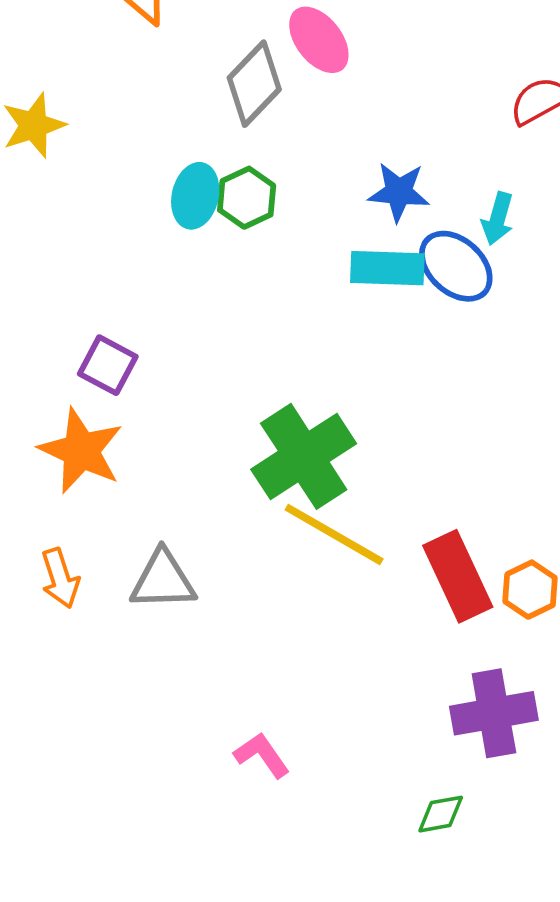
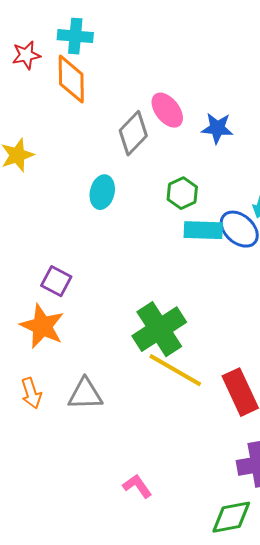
blue star: (399, 192) -> (217, 128), moved
green hexagon: (247, 198) -> (182, 193), moved
green diamond: (441, 814) -> (231, 517), size x1.6

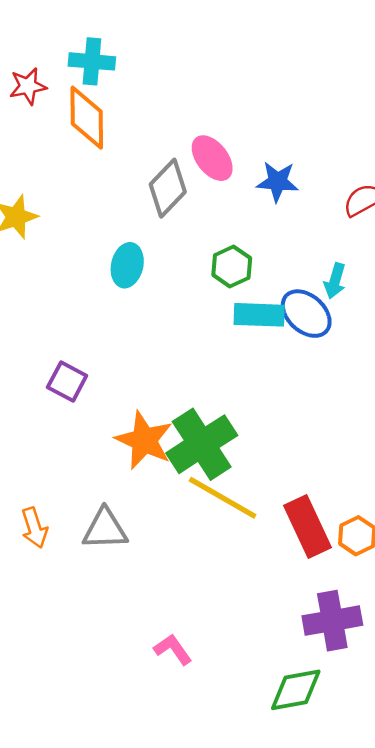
orange star: (42, 326) -> (144, 440), moved

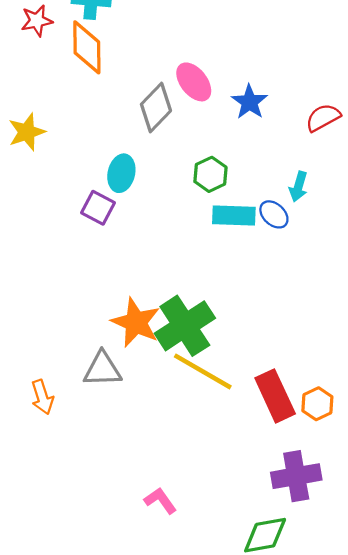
blue star: (277, 182) -> (249, 102), turned 30
blue ellipse: (306, 314) -> (274, 214), size x0.7
purple square: (67, 381) -> (98, 208), moved
gray triangle: (105, 529) -> (102, 369), moved

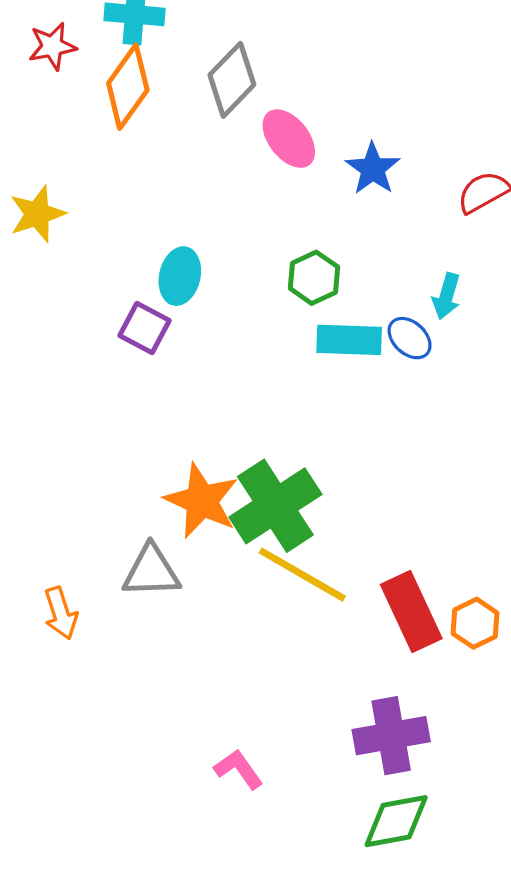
orange diamond: (87, 47) -> (128, 87), turned 36
gray diamond: (156, 108) -> (232, 80), moved
purple cross: (296, 476) -> (391, 736), moved

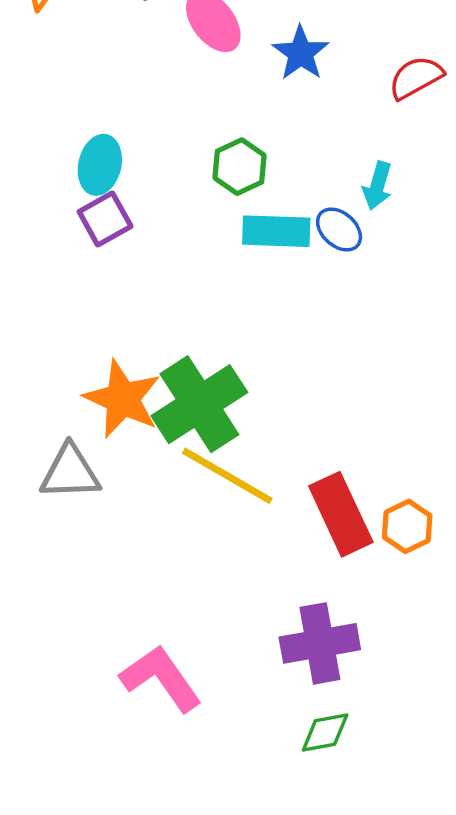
purple square: (145, 328) -> (105, 219), moved, turned 33
pink L-shape: (239, 769) -> (161, 678), size x1.6
green diamond: (396, 821) -> (325, 732), size x0.7

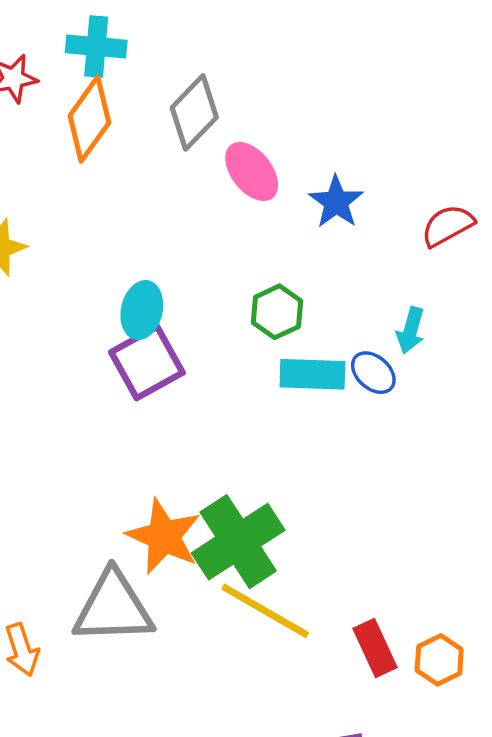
purple square: (105, 219) -> (147, 362), size x1.4
gray triangle: (70, 472) -> (113, 607), size x1.4
red rectangle: (341, 514) -> (375, 648), size x0.7

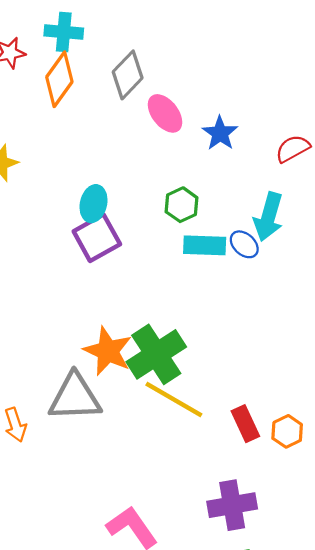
cyan arrow: (410, 330) -> (268, 217), size x1.6

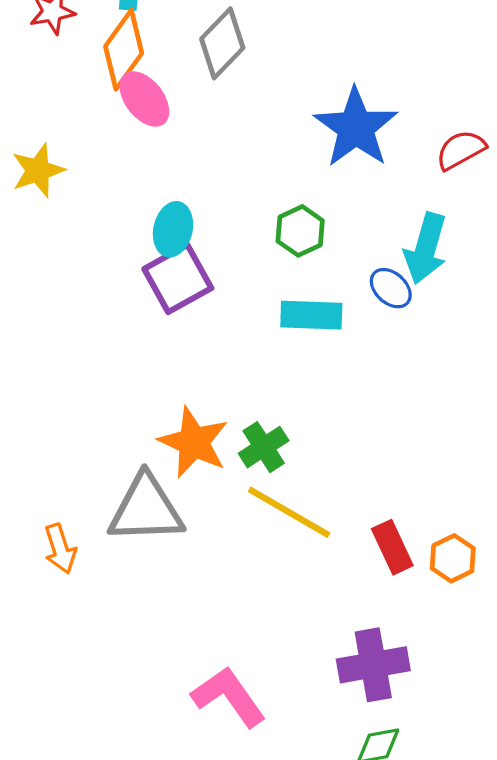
pink ellipse: (165, 113) -> (144, 99), moved
blue star: (220, 133) -> (356, 128), size x1.6
cyan rectangle: (205, 245) -> (311, 315), moved
green cross: (156, 354) -> (264, 447), size x0.6

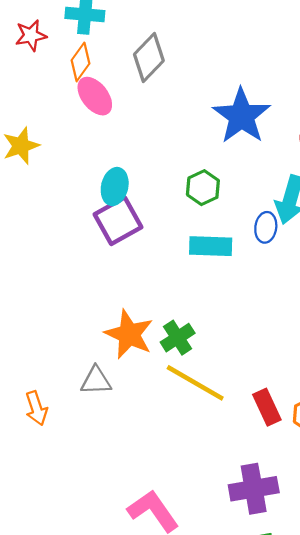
orange diamond: (124, 50) -> (80, 62), size x0.7
blue ellipse: (391, 288) -> (266, 227), turned 56
gray triangle: (146, 509) -> (96, 381), size x0.6

